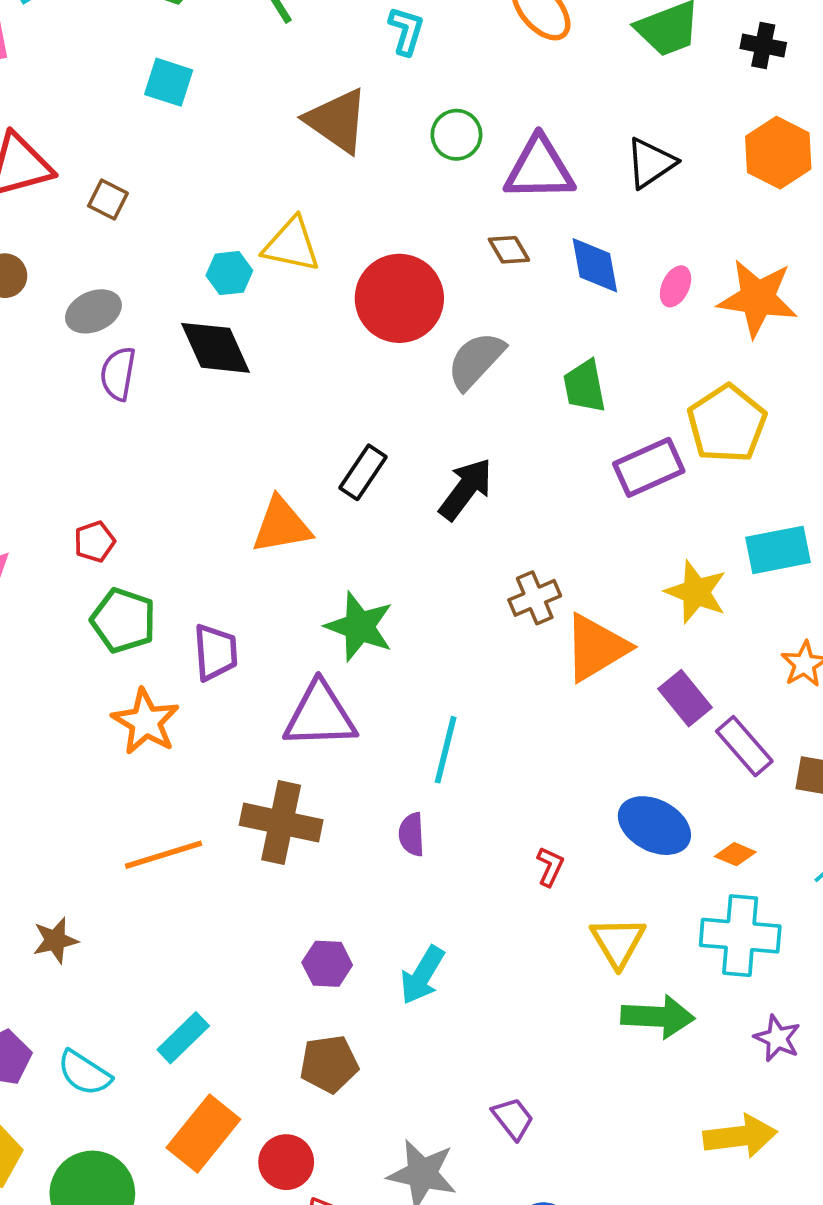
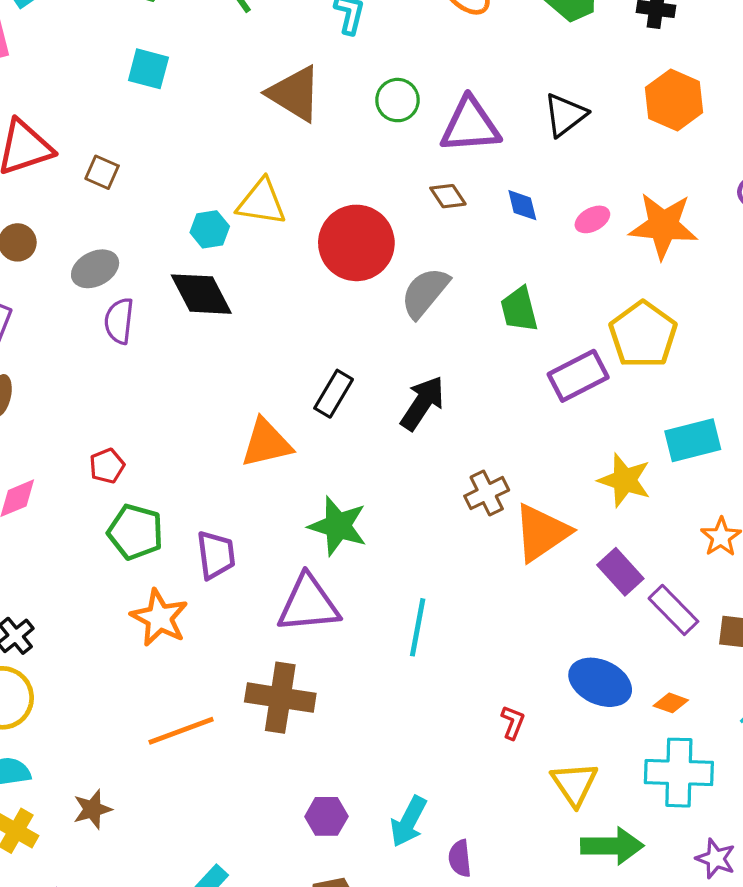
blue diamond: (595, 265) -> (522, 205), size x0.7
pink ellipse: (676, 286) -> (592, 219), turned 40
purple semicircle: (412, 834) -> (460, 858), moved

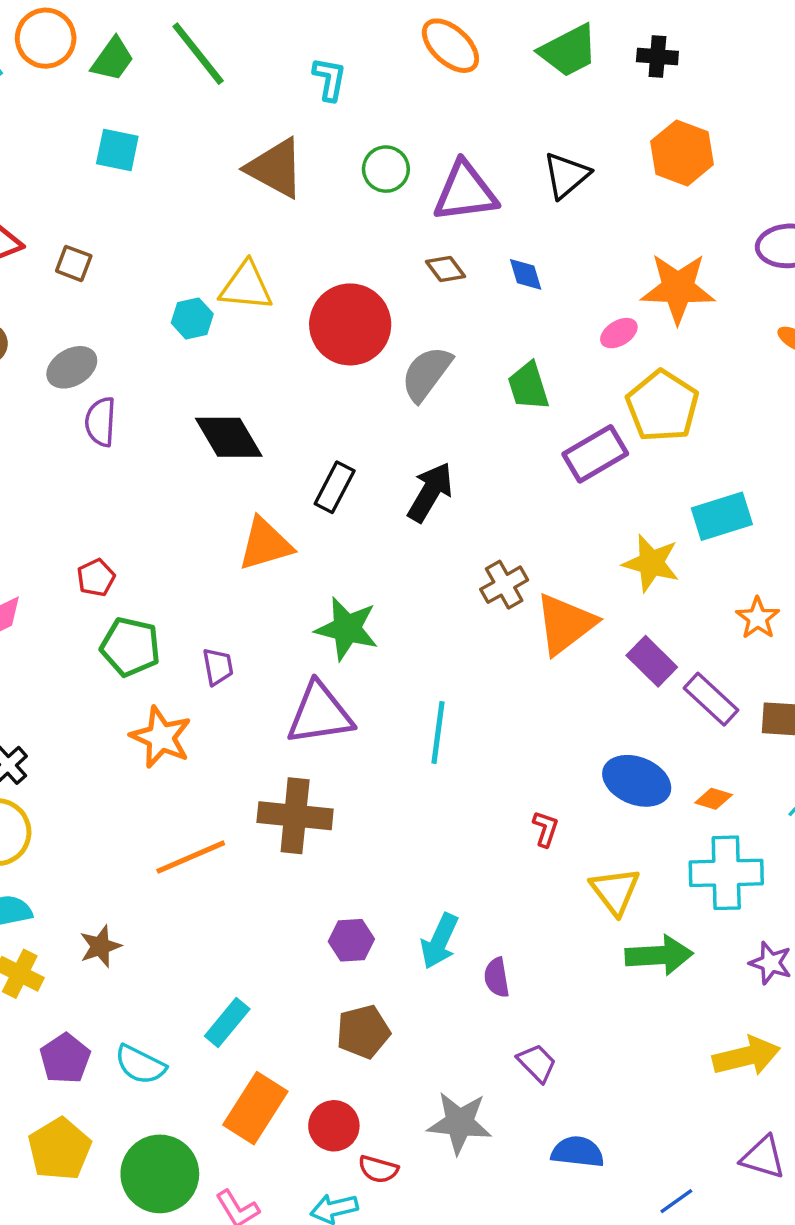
pink ellipse: (592, 219) -> (619, 333), moved
black diamond: (201, 294) -> (229, 437), moved
purple trapezoid: (216, 555) -> (218, 667), size x0.7

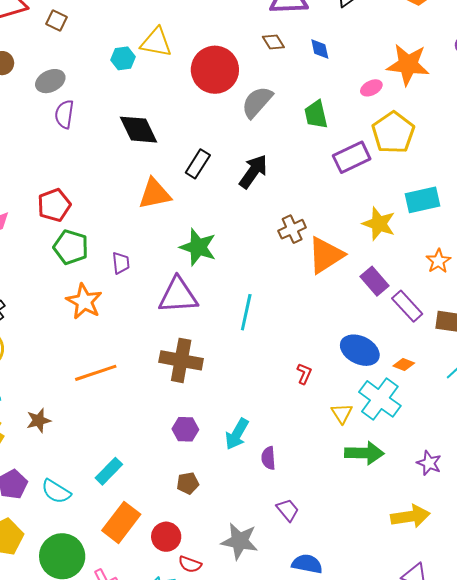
red pentagon: (96, 578) -> (54, 205), size x1.5
brown cross: (295, 816) -> (181, 360), moved
cyan cross: (726, 873) -> (380, 399), moved, turned 33
yellow triangle: (615, 891) -> (342, 413), size x0.7
brown pentagon: (363, 1032) -> (188, 483), size x0.7

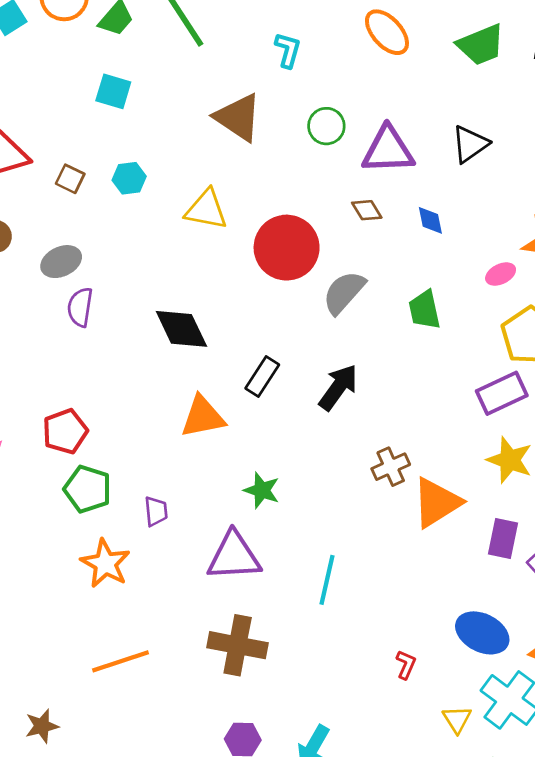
cyan hexagon: (123, 58) -> (129, 178), moved
purple rectangle: (352, 157) -> (502, 393), moved
green star: (198, 247) -> (262, 490), size x0.7
purple rectangle: (374, 281) -> (503, 539), turned 52

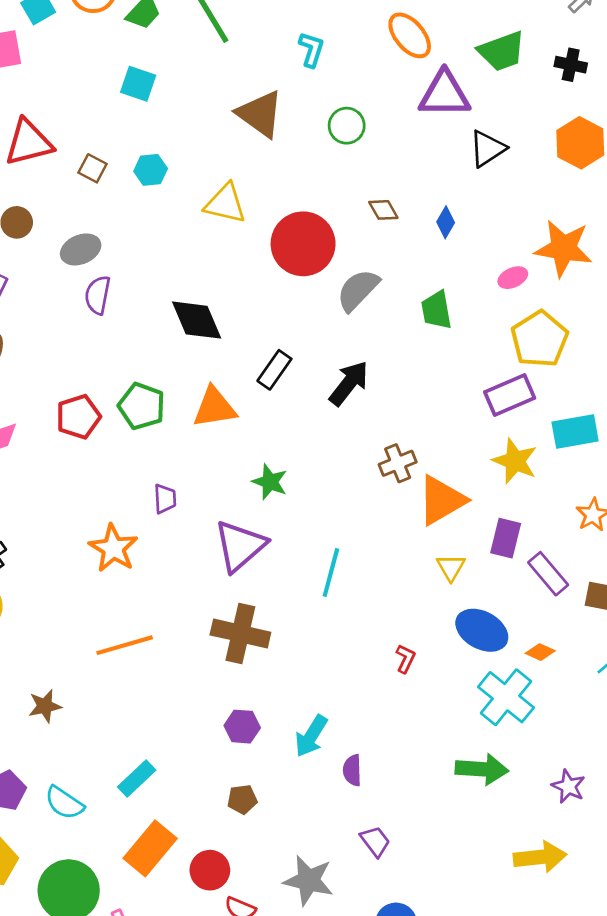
purple triangle: (388, 150) -> (445, 94), moved
blue diamond: (430, 220) -> (446, 222), turned 40
green pentagon: (88, 489) -> (142, 406), moved
purple triangle: (234, 556) -> (240, 546), turned -40
yellow triangle: (457, 719) -> (451, 567), moved

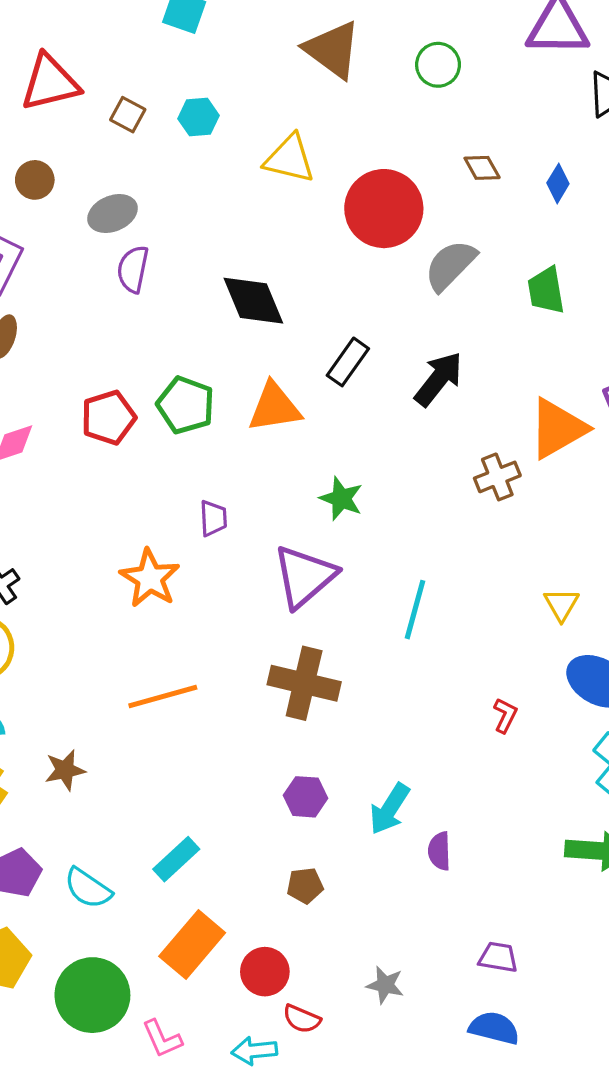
orange triangle: (442, 500) -> (558, 428), moved
purple trapezoid: (375, 841) -> (498, 957), moved, turned -44
gray star: (309, 880) -> (385, 985), size x0.6

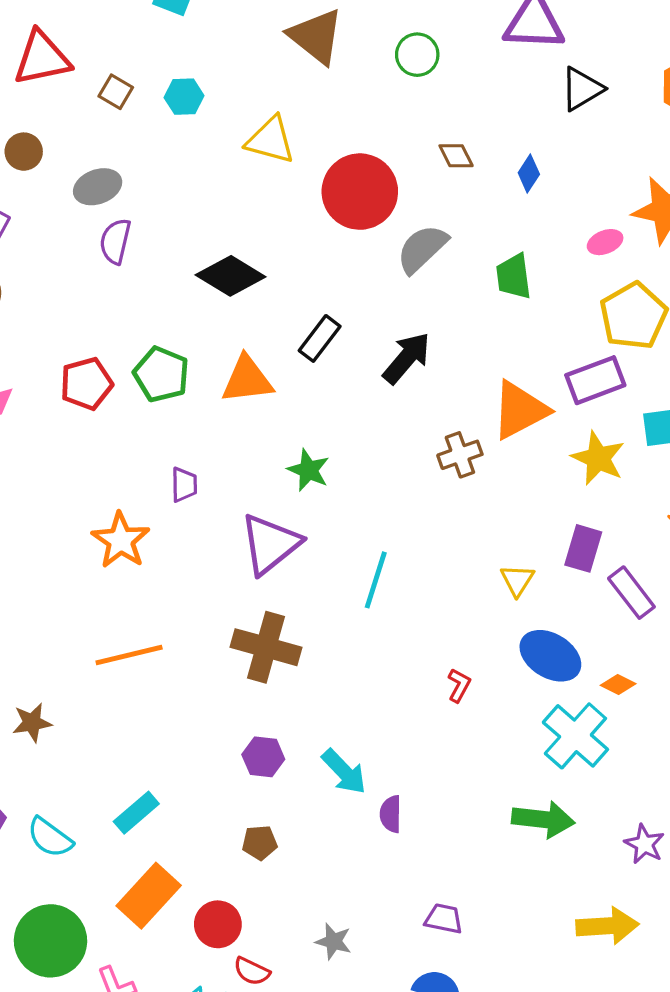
black diamond: (253, 301) -> (231, 276), turned -38
cyan arrow: (390, 809) -> (344, 772), turned -78

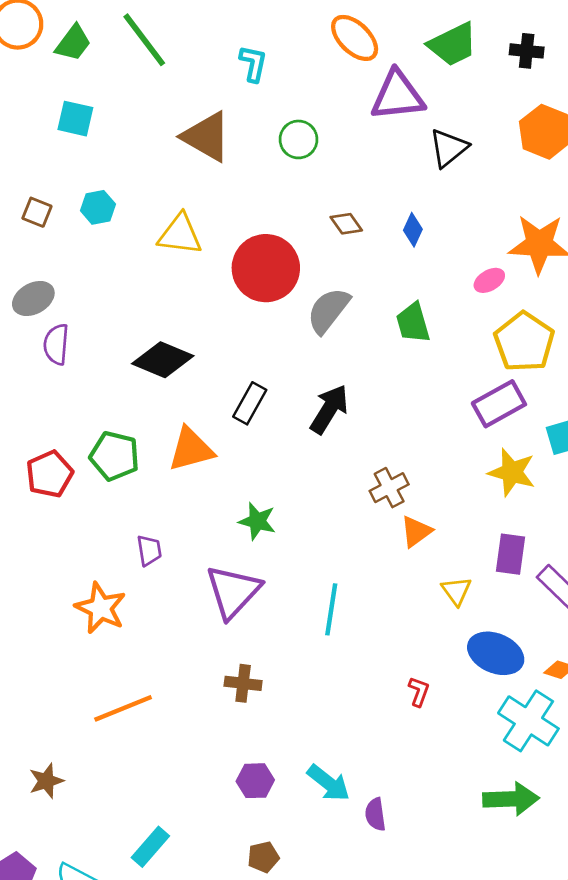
orange triangle: (520, 410) -> (416, 532), moved, size x0.6
brown cross: (266, 647) -> (243, 683), size x0.6

